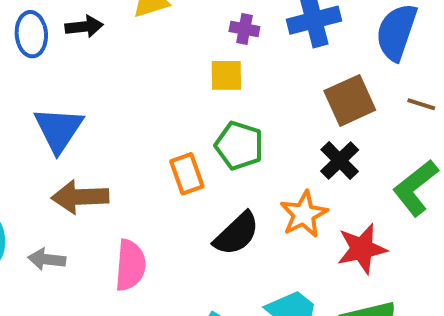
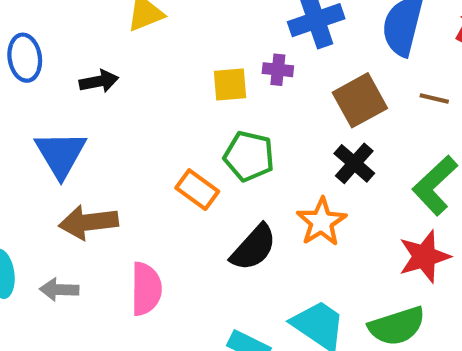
black arrow: (84, 27) -> (99, 81), moved
purple cross: (244, 29) -> (278, 70), moved
orange rectangle: (187, 174) -> (197, 190), turned -30
red star: (362, 249) -> (424, 256), moved

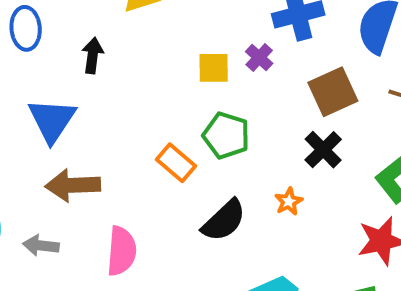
purple cross: (278, 70) -> (259, 58), turned 32
black arrow: (99, 81) -> (93, 55), turned -76
orange star: (321, 222) -> (289, 202), size x0.6

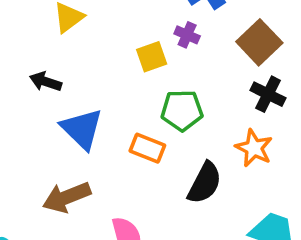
black arrow: (93, 55) -> (46, 82), turned -60
blue triangle: (52, 120) -> (82, 129), moved
orange star: (289, 202) -> (254, 148), size x1.5

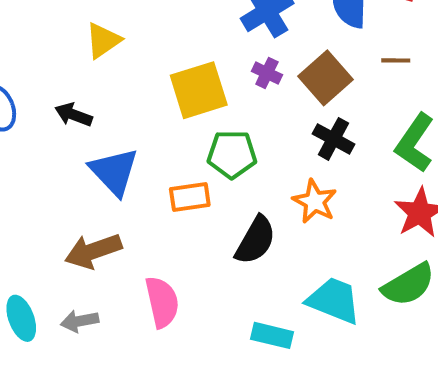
purple cross: (187, 35) -> (267, 73), moved
yellow square: (152, 57) -> (199, 90), size x1.6
orange rectangle: (147, 148) -> (190, 197), turned -32

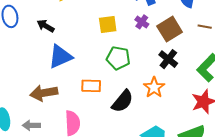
yellow square: (199, 90) -> (108, 24), size x0.7
blue triangle: (114, 172) -> (60, 57), turned 40
orange rectangle: (190, 197) -> (91, 86), moved

